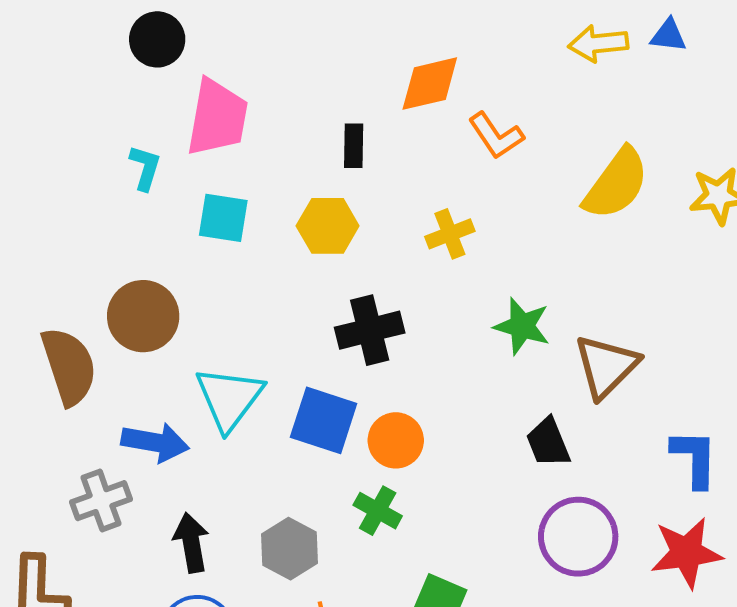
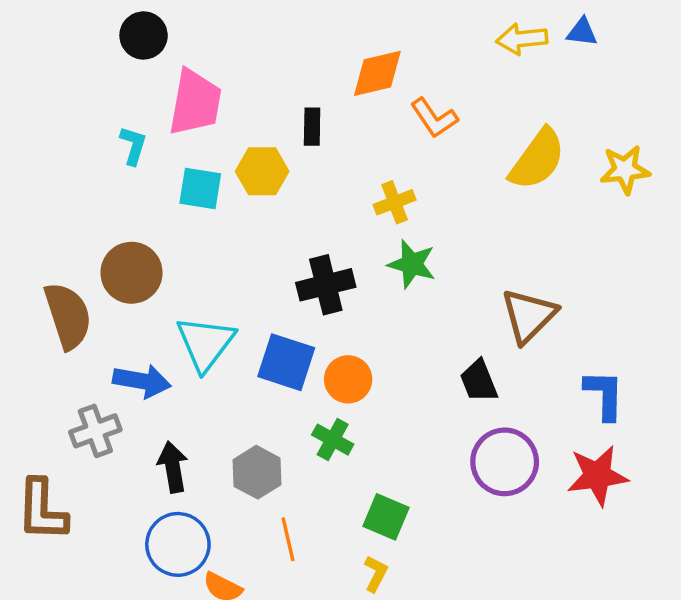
yellow hexagon: (328, 226) -> (262, 171), moved
green star: (522, 326) -> (412, 264), moved

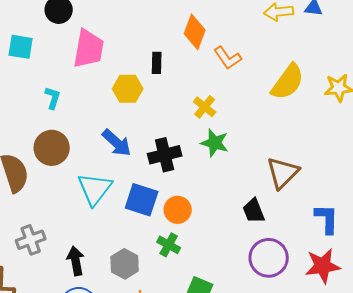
orange diamond: (377, 73) -> (195, 32), turned -56
cyan L-shape: (133, 146) -> (53, 98), moved
cyan square: (200, 189) -> (21, 47), moved
yellow cross: (395, 202) -> (205, 107), turned -30
blue arrow: (142, 381) -> (117, 143), moved, turned 32

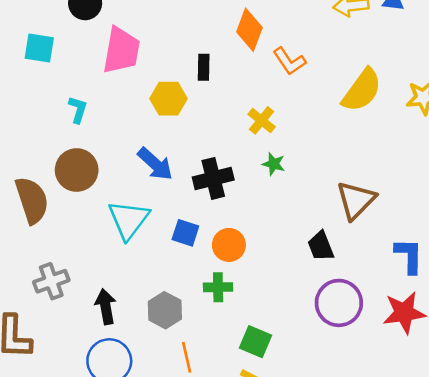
green star: (215, 143) -> (274, 164), size x0.7
blue square: (142, 200) -> (185, 233), size x0.7
green cross: (169, 245) -> (218, 287), turned -30

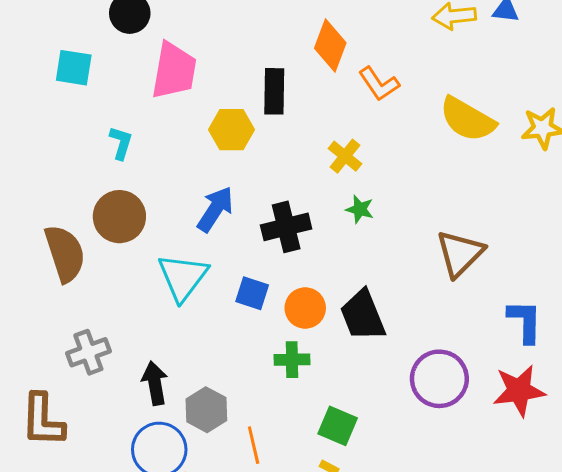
black rectangle: (204, 67) -> (274, 91), size x1.4
yellow semicircle: (362, 90) -> (467, 119), turned 84
blue arrow: (155, 164) -> (215, 209), turned -99
black trapezoid: (321, 246) -> (363, 315), moved, size x1.4
gray hexagon: (165, 310) -> (206, 410), moved

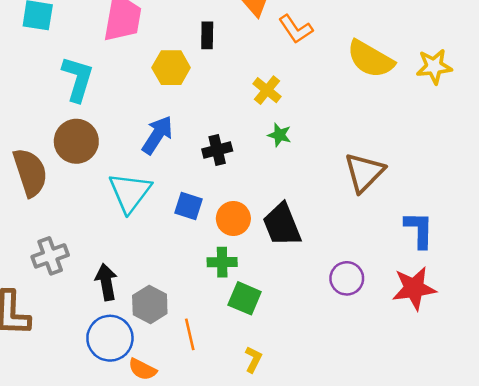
black rectangle: (274, 91) -> (207, 35), size x0.7
cyan L-shape: (121, 143) -> (78, 79), size x1.6
black cross: (286, 227) -> (217, 150), size x0.7
purple circle: (439, 379) -> (347, 278), size x0.7
green square: (338, 426) -> (245, 298), moved

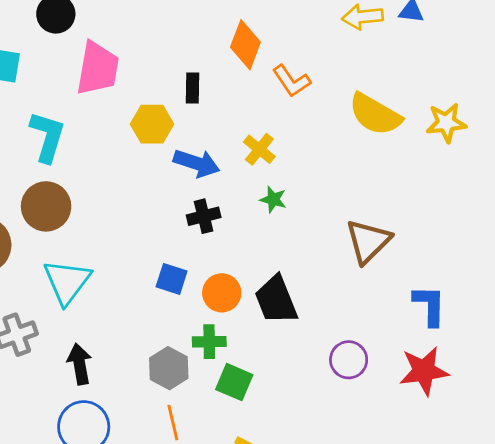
blue arrow: (157, 135) -> (197, 163), moved, turned 75
cyan triangle: (130, 192) -> (67, 282), moved
gray hexagon: (150, 305) -> (169, 368), moved

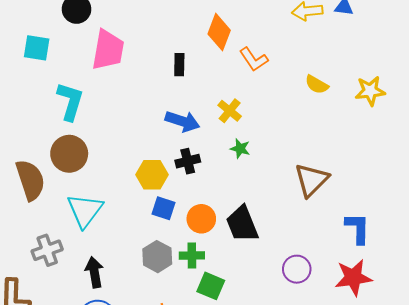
yellow semicircle: (375, 114) -> (317, 85), size x0.6
yellow hexagon: (152, 124) -> (152, 175), moved
gray hexagon: (169, 368) -> (157, 257), moved

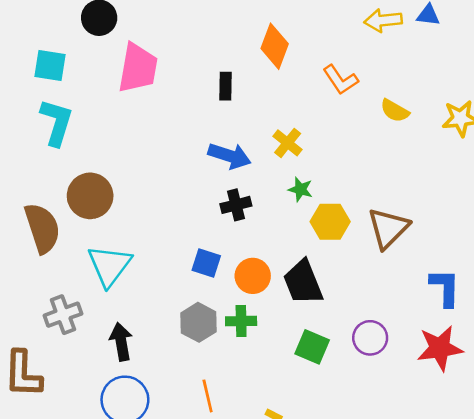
orange L-shape: (254, 59) -> (340, 80), moved
cyan L-shape: (70, 101) -> (57, 122), moved
yellow hexagon: (152, 175) -> (330, 222), moved
green square: (211, 286) -> (312, 347), moved

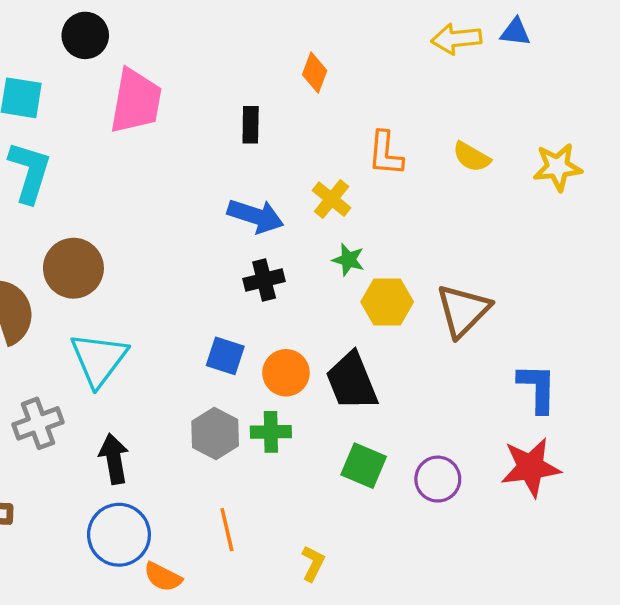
orange diamond: (275, 46) -> (315, 73), size x0.7
orange L-shape: (340, 80) -> (386, 154), moved, turned 39
purple circle: (370, 338) -> (438, 479), moved

